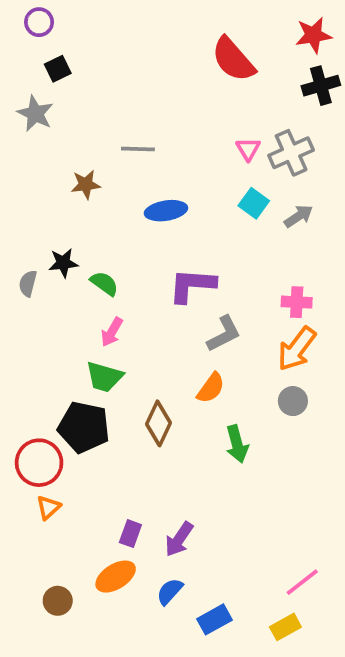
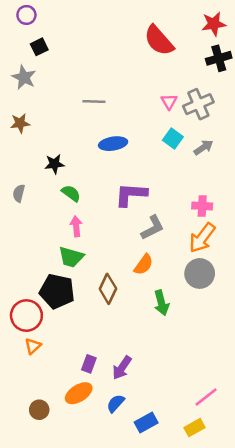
brown star: (86, 184) -> (20, 123), moved
black star: (63, 263) -> (54, 164), moved
pink arrow: (112, 332) -> (76, 226), turned 144
gray circle: (293, 401) -> (200, 273), size x1.5

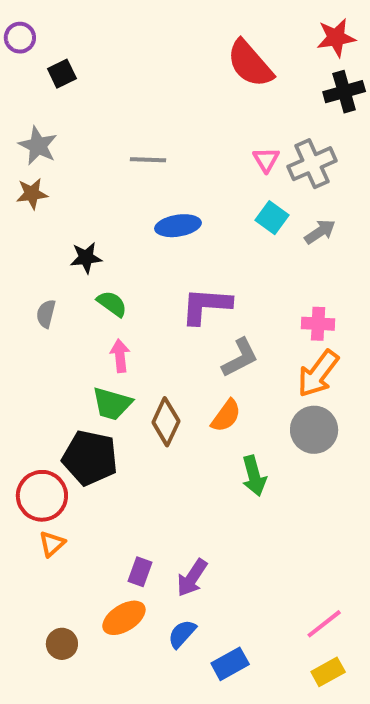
purple circle: (26, 15) -> (20, 38), moved
gray star: (24, 77) -> (38, 146), moved
gray semicircle: (19, 193) -> (46, 314), moved
brown diamond: (108, 289) -> (166, 422), moved
yellow rectangle: (195, 428) -> (328, 672), moved

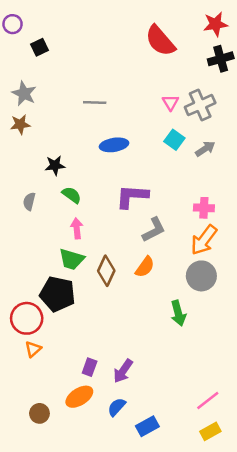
green arrow: (254, 476) -> (178, 313), moved

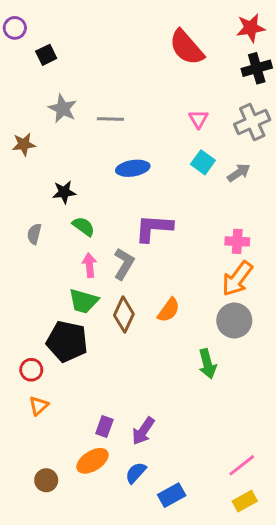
gray star: (24, 93) -> (63, 109), moved
gray cross: (200, 105) -> (252, 122), moved
gray L-shape: (154, 230) -> (124, 264), moved, turned -32
red circle: (27, 318) -> (31, 370), size x0.6

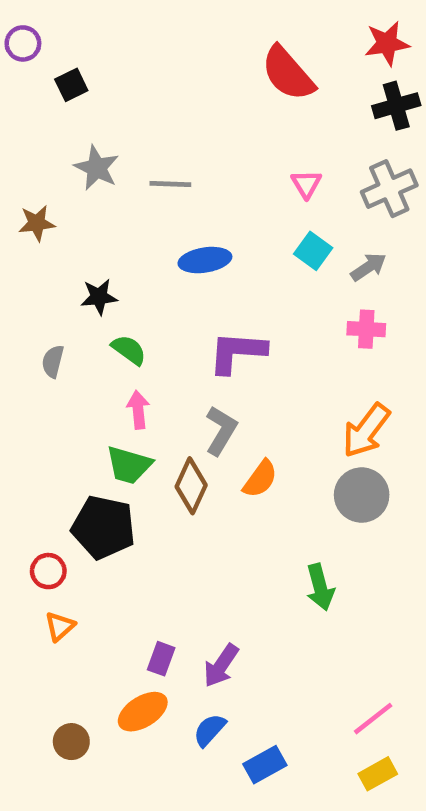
pink cross: (237, 241) -> (366, 329), moved
gray L-shape: (124, 264) -> (221, 431), moved
green arrow: (207, 364) -> (320, 587), moved

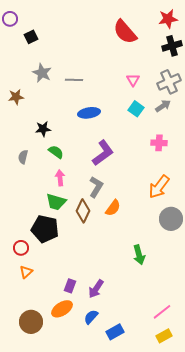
gray arrow: (369, 267) -> (163, 106), moved
purple L-shape: (237, 352) -> (103, 153), turned 140
gray circle: (362, 495) -> (171, 219), moved
brown circle: (71, 742) -> (31, 322), size x1.5

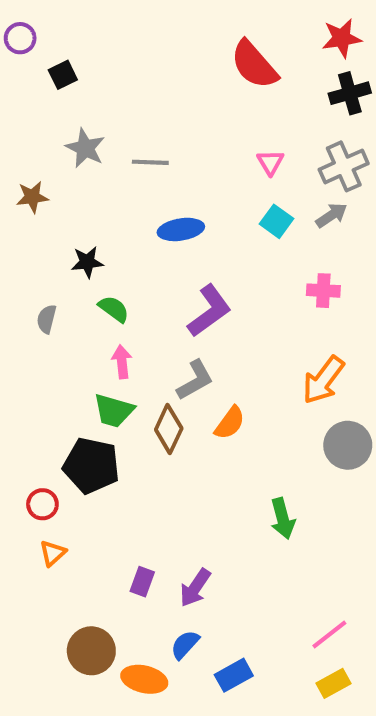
gray L-shape: (96, 187) -> (195, 380), turned 30
orange ellipse: (62, 309) -> (144, 679), moved, turned 45
brown circle: (31, 322) -> (91, 651), moved

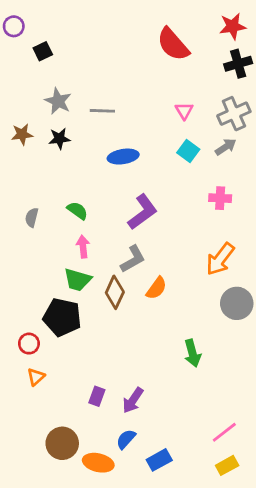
black star: (87, 262) -> (59, 139), moved

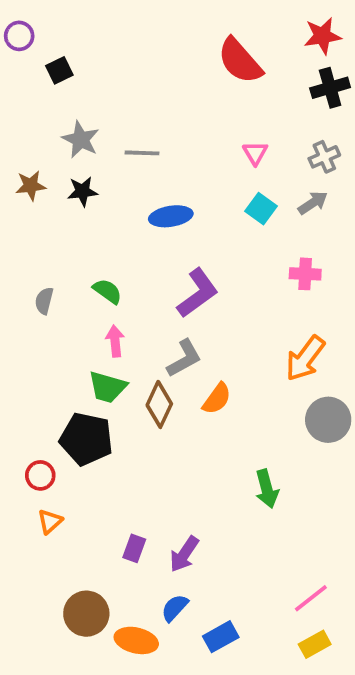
gray cross: (234, 114) -> (324, 157), size x0.7

